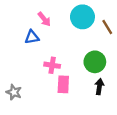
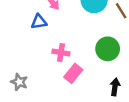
pink rectangle: (63, 84) -> (73, 73), turned 36
black arrow: (99, 87) -> (115, 87), moved

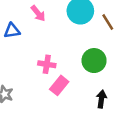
blue triangle: (39, 22) -> (12, 31), moved

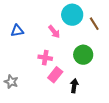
pink arrow: (38, 13) -> (54, 32), moved
black arrow: (101, 99) -> (74, 86), moved

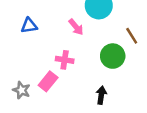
brown line: (94, 24) -> (132, 36), moved
pink rectangle: (55, 75) -> (48, 81), moved

